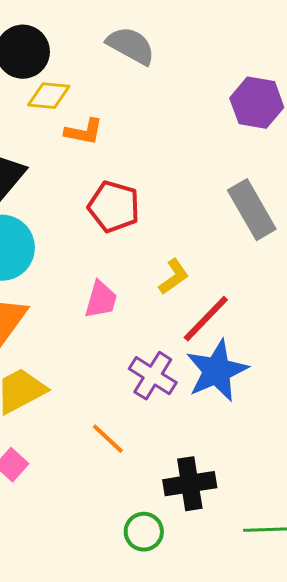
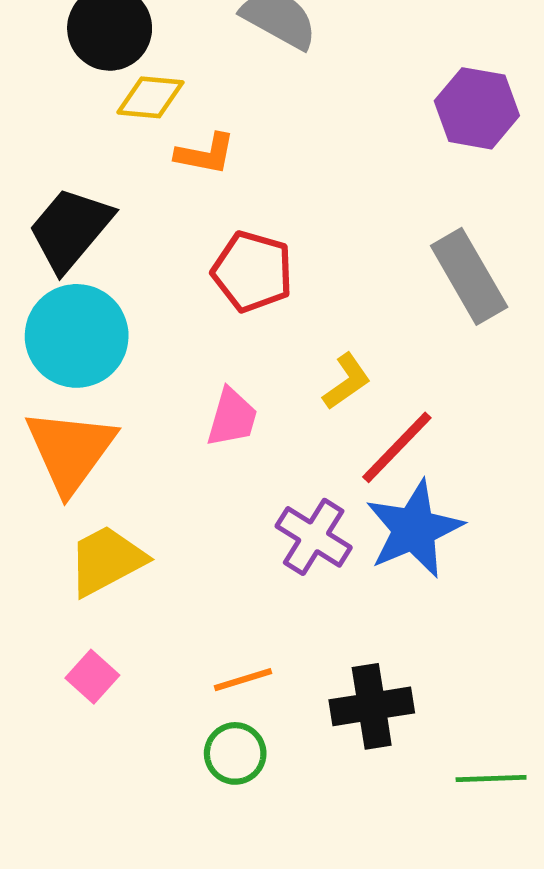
orange line: (108, 439) -> (243, 680), moved, turned -60
green circle: (144, 532) -> (235, 753), moved

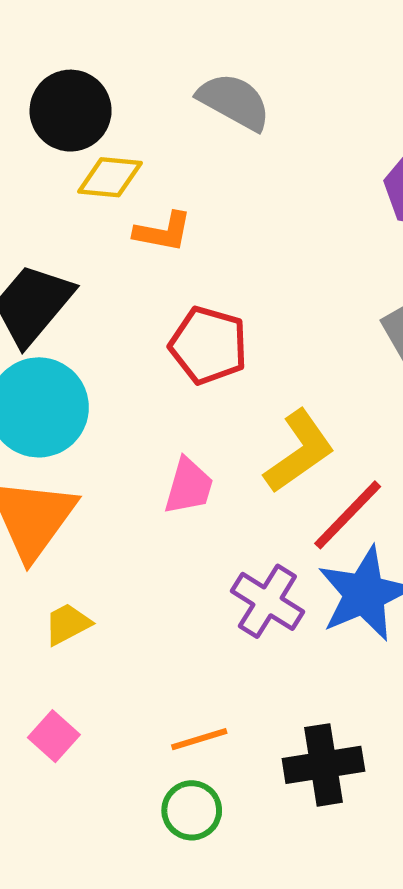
yellow L-shape: (347, 381) -> (299, 451), size x1.5
yellow trapezoid: (106, 560) -> (67, 624), size x0.6

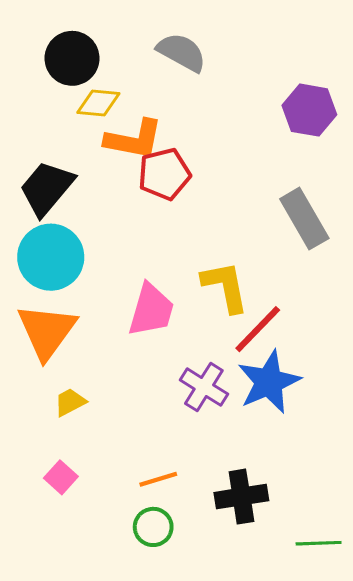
orange L-shape: (163, 232) -> (134, 139), size x1.5
red pentagon: (208, 345) -> (164, 174), moved, turned -30
yellow L-shape: (299, 451) -> (225, 287), turned -66
pink trapezoid: (189, 486) -> (151, 310), size x1.4

